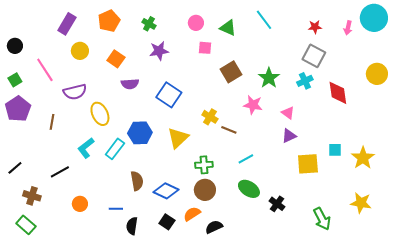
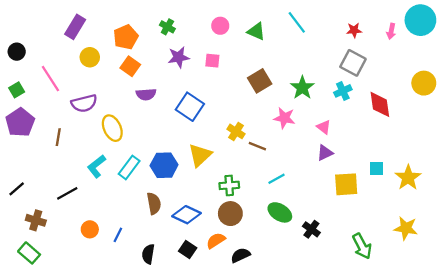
orange pentagon: (109, 21) -> (126, 37), moved
pink square: (205, 48) -> (212, 61), moved
blue hexagon: (140, 133) -> (164, 165), moved
blue line: (116, 209) -> (118, 235), moved, turned -64

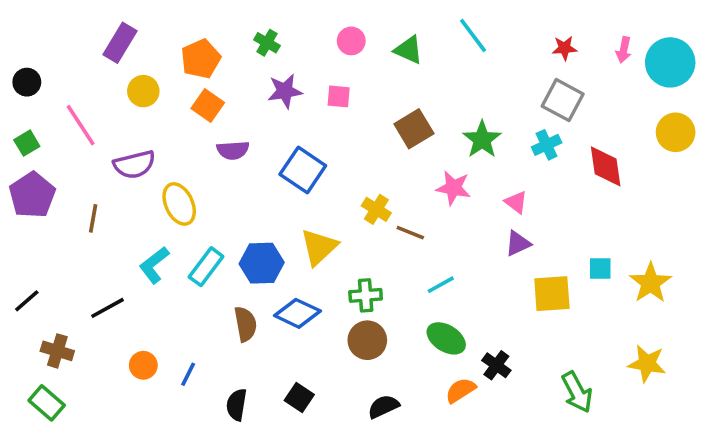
cyan circle: (420, 20) -> (670, 62), moved
blue diamond: (187, 215) -> (297, 313), moved
orange semicircle: (216, 241) -> (461, 390), moved

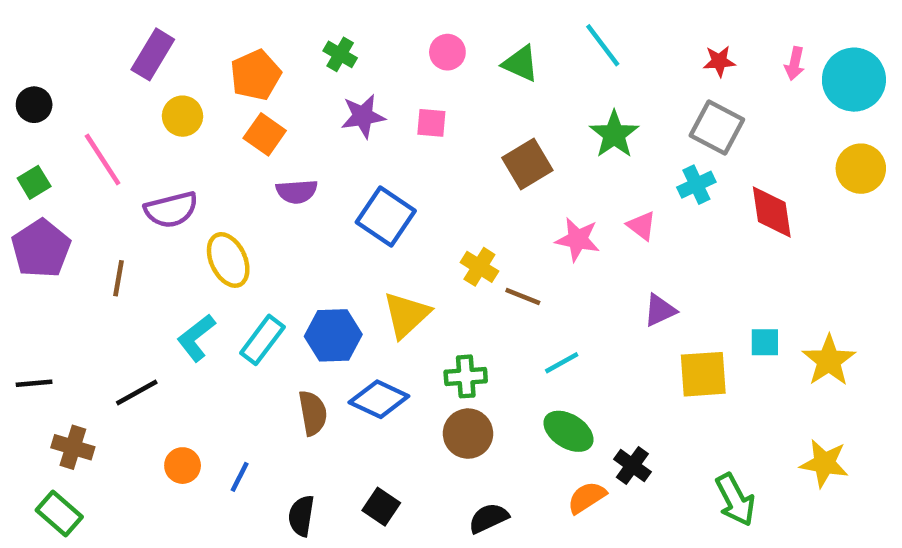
green star: (482, 139) -> (614, 134), moved
pink triangle: (516, 202) -> (642, 226), moved
black line: (27, 301) -> (34, 383), turned 36

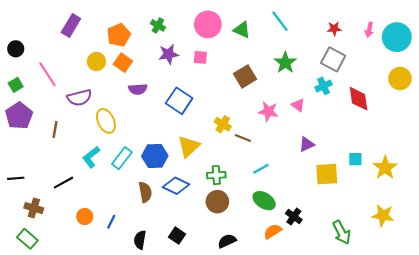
pink circle: (447, 52) -> (208, 24), size x1.6
yellow circle: (183, 116) -> (96, 62), moved

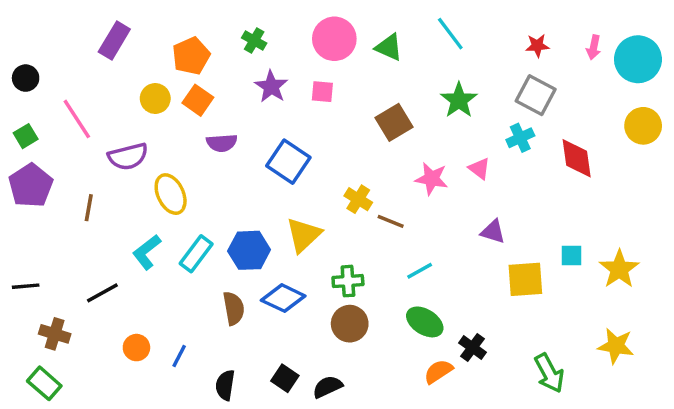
purple star: (169, 54) -> (271, 87), turned -30
purple triangle: (307, 144) -> (493, 232), turned 42
black semicircle: (227, 241) -> (328, 387), moved

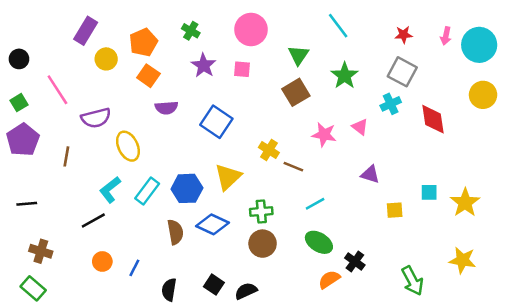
green triangle: (389, 47) -> (298, 55), moved, turned 40
yellow circle: (155, 99) -> (106, 59), moved
yellow square: (525, 279) -> (395, 210), size x0.6
black line: (26, 286) -> (27, 204), moved
black line: (102, 293) -> (93, 220), moved

